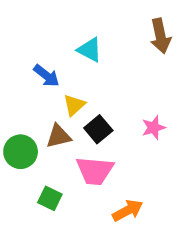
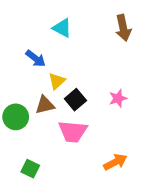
cyan triangle: (90, 50) -> (62, 28), moved
green square: (50, 198) -> (30, 169), moved
orange arrow: (128, 210) -> (115, 162), moved

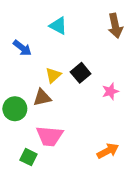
blue arrow: (36, 58) -> (22, 48), moved
black square: (75, 100) -> (81, 73), moved
pink trapezoid: (73, 131) -> (50, 136), moved

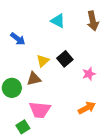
cyan triangle: (58, 26) -> (58, 21), moved
orange arrow: (108, 151) -> (87, 108), moved
green square: (29, 157) -> (23, 127), turned 32

